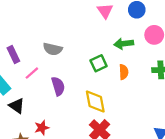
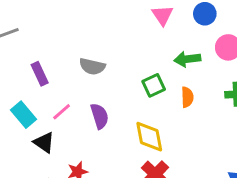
pink line: (32, 73) -> (62, 112), moved

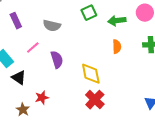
purple rectangle: (40, 74) -> (16, 21), moved
green square: (154, 85) -> (89, 13), moved
pink line: (62, 112) -> (33, 48), moved

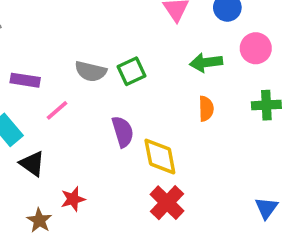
green square: (89, 13) -> (132, 71), moved
purple rectangle: (16, 21) -> (25, 80), moved, turned -56
purple semicircle: (57, 60) -> (123, 132), moved

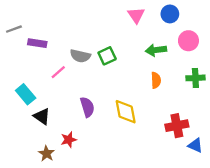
purple rectangle: (25, 80) -> (37, 43), moved
pink line: (57, 110) -> (58, 72), moved
purple semicircle: (123, 132) -> (87, 107), moved
red cross: (167, 203) -> (177, 126), moved, turned 35
blue triangle: (266, 208) -> (195, 145), turned -42

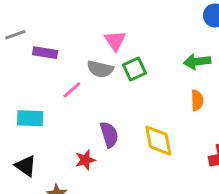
pink triangle: (136, 15) -> (115, 41), moved
cyan rectangle: (26, 94) -> (30, 118), turned -48
black triangle: (42, 116) -> (26, 166), moved
red star: (69, 140) -> (85, 160), moved

